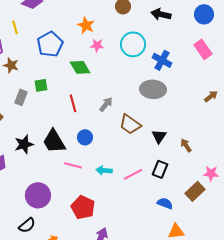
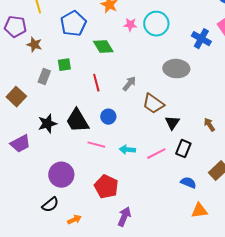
pink star: (97, 45) -> (130, 25), moved
blue cross: (162, 60) -> (201, 39), moved
black triangle: (159, 136) -> (172, 123), moved

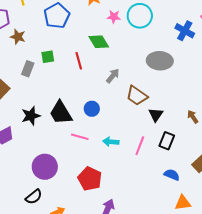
green diamond: (103, 47) -> (99, 42), moved
red line: (96, 83) -> (79, 61), moved
pink line: (156, 154) -> (140, 146), turned -42

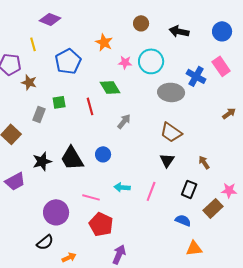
gray ellipse: (160, 61) -> (171, 92), moved
brown trapezoid: (137, 96) -> (171, 132), moved
pink line: (80, 137) -> (91, 197), moved
black rectangle: (167, 141) -> (189, 189), moved

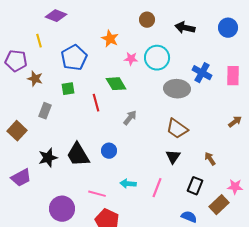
pink rectangle: (221, 66) -> (233, 76), moved, turned 36
green square: (59, 102) -> (68, 89), moved
brown arrow: (229, 113) -> (235, 122), moved

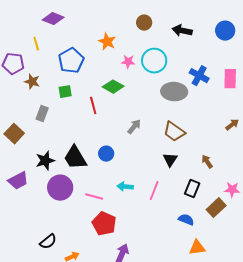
green diamond: (116, 84) -> (113, 87), turned -30
gray arrow: (130, 118) -> (134, 127), moved
purple circle: (62, 209) -> (60, 188), moved

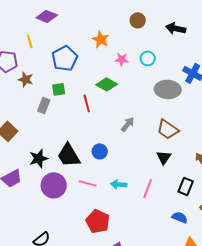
cyan circle: (154, 61) -> (148, 58), size x0.6
gray rectangle: (42, 114) -> (44, 105), moved
pink line: (94, 197) -> (88, 183), moved

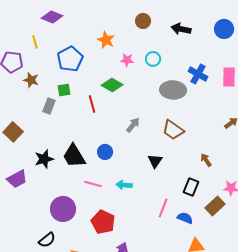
black triangle: (164, 157) -> (155, 161), moved
purple circle: (54, 185) -> (63, 209), moved
pink line: (148, 188) -> (163, 208), moved

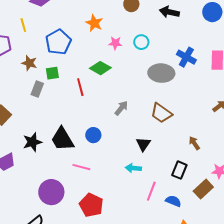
brown star: (31, 80) -> (29, 63), moved
cyan arrow: (124, 185) -> (133, 168), moved

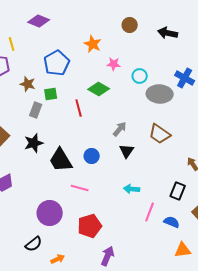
yellow line: (23, 25) -> (12, 44), moved
cyan circle: (141, 42) -> (140, 76), moved
black star: (32, 142) -> (34, 143), moved
black triangle: (143, 144) -> (127, 151), moved
red pentagon: (91, 205) -> (90, 226), turned 30

